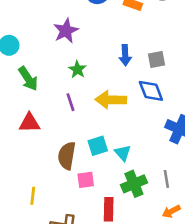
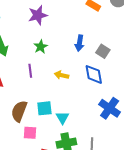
gray square: (157, 59) -> (103, 51), turned 32
yellow arrow: (111, 100) -> (62, 75), size x0.6

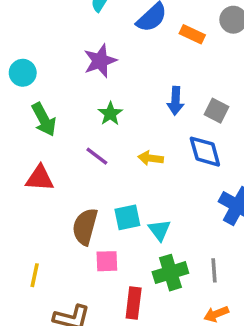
purple line: (30, 71) -> (97, 156), turned -40

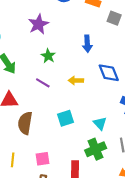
gray square: (217, 111) -> (114, 18), moved
brown semicircle: (85, 227) -> (25, 123), moved
cyan triangle: (159, 230) -> (100, 123), moved
pink square: (107, 261) -> (43, 159), moved

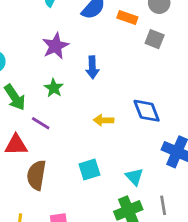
blue arrow: (87, 44) -> (92, 67), moved
green star: (48, 56) -> (54, 88), moved
purple line: (43, 83) -> (41, 123), moved

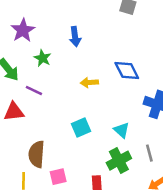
purple star: (55, 46) -> (23, 30), moved
brown semicircle: (36, 175) -> (37, 154), moved

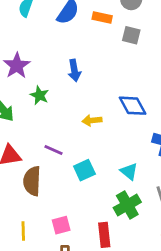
purple line: (34, 91) -> (54, 150), moved
brown semicircle: (37, 154) -> (32, 181), moved

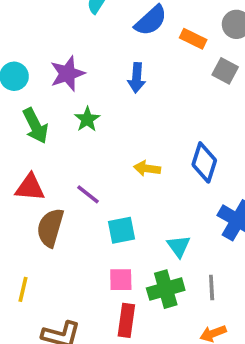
blue arrow: (74, 70) -> (137, 78), moved
blue diamond: (133, 106) -> (204, 162), turned 32
pink square: (61, 225) -> (121, 280), moved

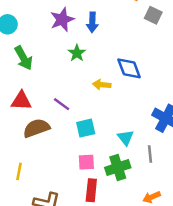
purple star: (67, 74) -> (62, 20), moved
green star: (87, 119) -> (77, 53), moved
blue diamond: (204, 162) -> (129, 68), moved, turned -36
brown semicircle: (50, 228) -> (36, 128), turned 56
gray line: (212, 288) -> (150, 154), moved

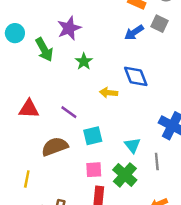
blue arrow: (92, 22) -> (134, 32), moved, turned 54
green arrow: (24, 58) -> (44, 50), moved
brown semicircle: (36, 128) -> (55, 147), moved
green cross: (118, 168) -> (125, 175), turned -30

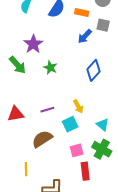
blue diamond: (136, 76) -> (93, 70), turned 75
yellow arrow: (109, 93) -> (78, 106), moved, turned -112
purple line: (69, 112) -> (47, 110), turned -40

